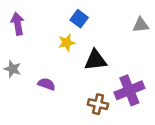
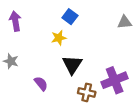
black triangle: (95, 60) -> (72, 65), moved, turned -50
purple semicircle: (46, 84) -> (41, 84), moved, turned 32

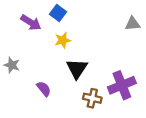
blue square: (70, 17) -> (58, 13), moved
purple arrow: (15, 21) -> (31, 22), moved, turned 132

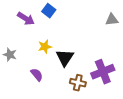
yellow star: (63, 40) -> (45, 47), moved

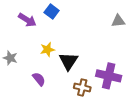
purple cross: (103, 72) -> (109, 76), turned 35

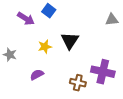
black triangle: (68, 61) -> (70, 41), moved
purple semicircle: (39, 79) -> (37, 75), turned -80

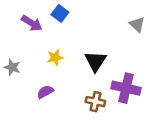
gray triangle: (112, 20) -> (137, 24), turned 48
black triangle: (70, 41) -> (95, 61), moved

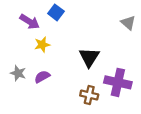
yellow star: (55, 57) -> (42, 45), moved
gray star: (12, 67) -> (18, 73), moved
purple semicircle: (45, 92) -> (42, 77), moved

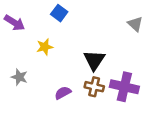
purple arrow: (30, 22) -> (14, 23), moved
purple semicircle: (42, 77) -> (63, 93), moved
brown cross: (89, 95) -> (94, 87), moved

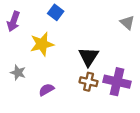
purple arrow: (14, 23) -> (13, 21), turned 78
yellow star: (45, 47) -> (42, 44), size x1.5
purple semicircle: (63, 93) -> (46, 90), moved

